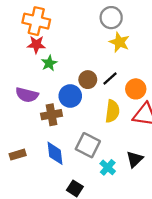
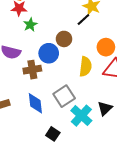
black line: (110, 78) -> (83, 20), moved
gray square: (88, 145) -> (64, 96), turned 30
cyan cross: (108, 167) -> (81, 116), size x1.5

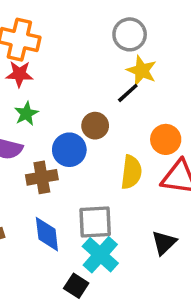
green star: (30, 25) -> (26, 114), moved
gray square: (64, 96) -> (95, 222), turned 30
cyan cross: (81, 116) -> (100, 255), moved

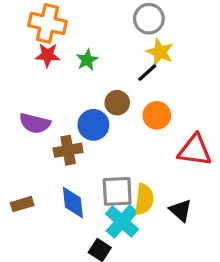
green star: (26, 114) -> (87, 60), moved
orange circle: (166, 139) -> (157, 115), moved
yellow semicircle: (131, 172) -> (144, 199), moved
black triangle: (164, 243) -> (181, 210), turned -35

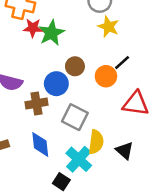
red star: (47, 55) -> (33, 28), moved
green star: (87, 60) -> (51, 33), size x1.5
black line: (147, 73) -> (122, 63), moved
gray square: (117, 191) -> (75, 117), moved, turned 30

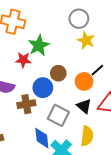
red star: (33, 28) -> (23, 60), moved
yellow semicircle: (96, 142) -> (87, 136), moved
blue diamond: (40, 144) -> (42, 138), moved
black triangle: (125, 151) -> (84, 106), moved

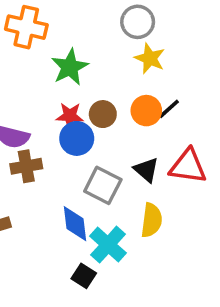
red star: (23, 60) -> (70, 116), moved
orange circle: (84, 81) -> (146, 111), moved
brown cross: (26, 104) -> (26, 166), moved

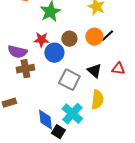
red star: (70, 116) -> (41, 40), moved
red triangle: (188, 166) -> (118, 69), size x0.6
blue diamond: (75, 224) -> (45, 120), moved

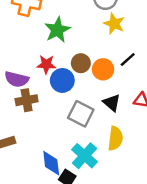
orange circle: (94, 37) -> (103, 69), moved

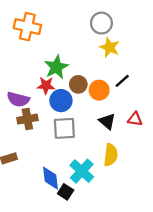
green star: (57, 30) -> (56, 67), moved
gray square: (81, 114) -> (64, 128), moved, turned -30

